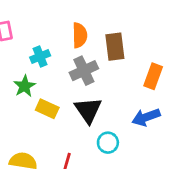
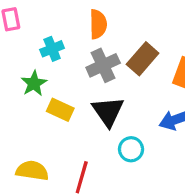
brown rectangle: (115, 47) -> (143, 59), moved, turned 48

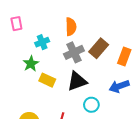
black triangle: (108, 111) -> (77, 81), turned 45

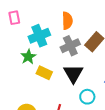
cyan cross: (42, 42) -> (39, 36), size x1.5
black triangle: (77, 81) -> (73, 74), turned -40

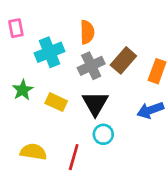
green star: (28, 57) -> (23, 90), moved
cyan circle: (87, 97) -> (103, 134), moved

